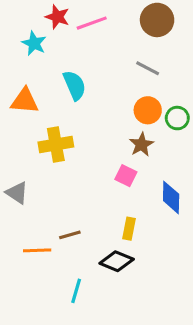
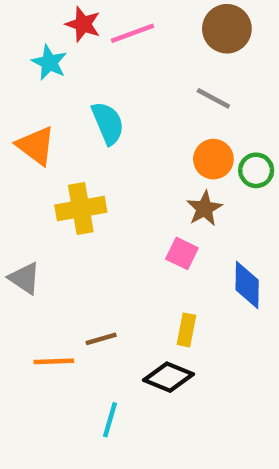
orange triangle: (25, 101) -> (36, 146), turned 32

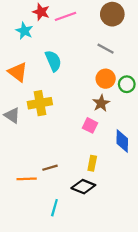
gray triangle: (25, 278) -> (12, 115), moved

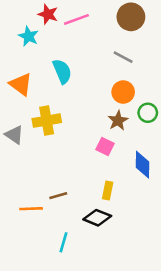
green circle: (127, 84) -> (148, 113), moved

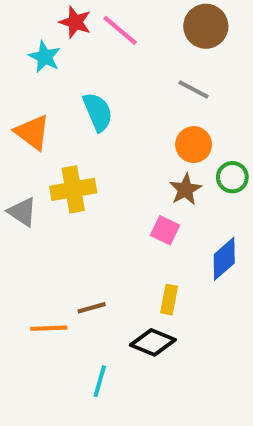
pink line: (76, 19) -> (120, 30), turned 60
blue diamond: (143, 165) -> (224, 259), turned 48

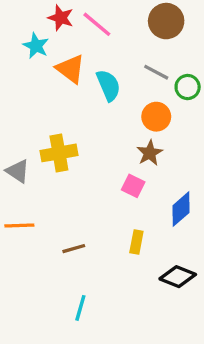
cyan semicircle: (98, 112) -> (108, 85), moved
orange triangle: (32, 132) -> (70, 69), moved
green circle: (232, 177) -> (188, 87), moved
orange line: (49, 328) -> (19, 226), moved
black diamond: (153, 342) -> (178, 277), moved

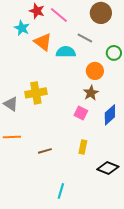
gray line: (156, 72) -> (85, 38), moved
cyan semicircle: (108, 85) -> (66, 52), turned -66
blue diamond: (181, 209) -> (110, 115), moved
cyan line: (80, 308) -> (61, 191), moved

